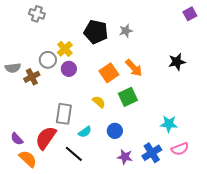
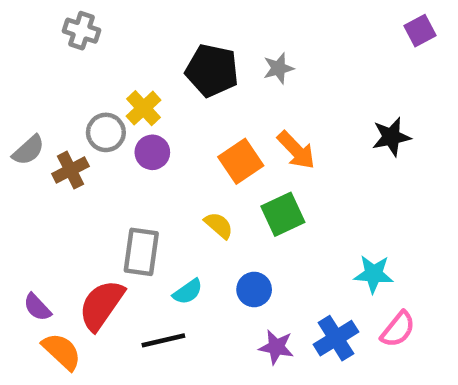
gray semicircle: (13, 68) -> (28, 150), turned -35
pink semicircle: (180, 149) -> (398, 329), turned -30
black line: (74, 154) -> (163, 340), turned -54

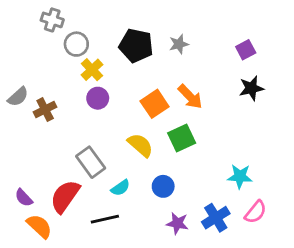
purple square: (420, 31) -> (246, 50), moved
gray circle: (106, 132) -> (76, 44), moved
yellow semicircle: (219, 225) -> (140, 145), size x1.4
gray rectangle: (141, 252) -> (91, 162), turned -44

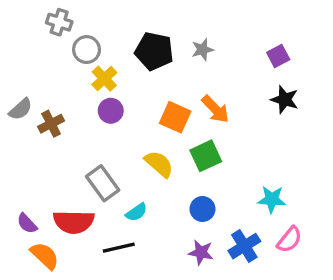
black star: (251, 88) -> (285, 99), turned 30
orange square: (155, 104) -> (175, 117), turned -32
blue circle: (163, 186) -> (202, 209), moved
red semicircle: (65, 196) -> (74, 222), turned -124

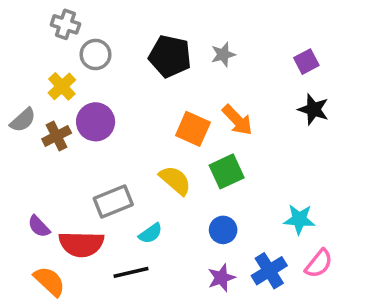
yellow cross: (104, 79) -> (62, 86), moved
purple circle: (111, 111) -> (96, 122), moved, size x1.4
gray rectangle: (103, 183) -> (113, 202), turned -76
purple semicircle: (27, 223) -> (39, 226), moved
purple star: (201, 252) -> (221, 278), turned -30

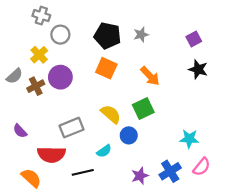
orange square: (193, 129) -> (106, 68), moved
purple semicircle: (39, 226) -> (20, 131), moved
blue circle: (223, 230) -> (129, 135), moved
cyan semicircle: (150, 233) -> (104, 151), moved

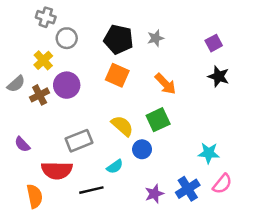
orange semicircle: (31, 178) -> (35, 196), turned 35

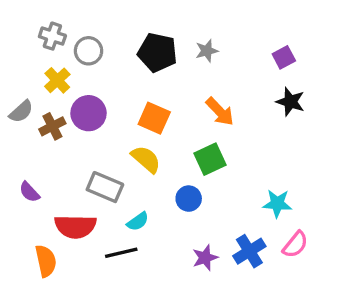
gray cross: (46, 17) -> (52, 36), moved
orange square: (117, 75) -> (154, 118), moved
yellow semicircle: (122, 126) -> (146, 159), moved
gray rectangle: (79, 141) -> (105, 187), turned 45
cyan semicircle: (115, 167) -> (138, 222), moved

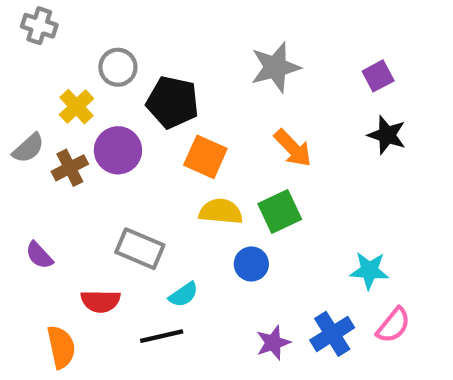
gray cross: (52, 36) -> (39, 26), moved
gray star: (207, 51) -> (275, 67), size x1.6
black pentagon: (157, 52) -> (173, 102), moved
yellow semicircle: (146, 159) -> (221, 212), moved, turned -36
red semicircle: (75, 226) -> (100, 301), size x0.7

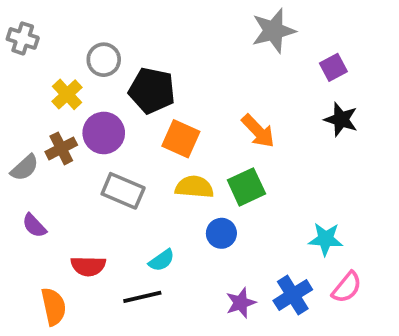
gray cross: (39, 26) -> (23, 38), moved
gray star: (275, 67) -> (273, 31), moved
gray semicircle: (28, 148) -> (25, 168), moved
gray rectangle: (140, 249) -> (123, 191), moved

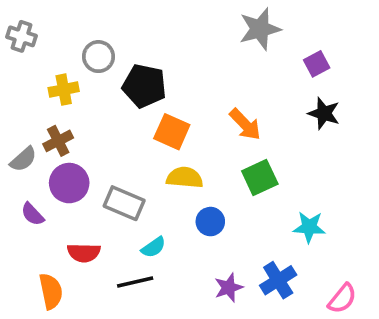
yellow cross: (67, 94) -> (64, 90), turned 32
purple circle: (104, 133) -> (69, 183), moved
green square: (246, 187) -> (260, 178), moved
gray rectangle: (123, 191) -> (124, 203), moved
pink semicircle: (347, 287) -> (342, 299), moved

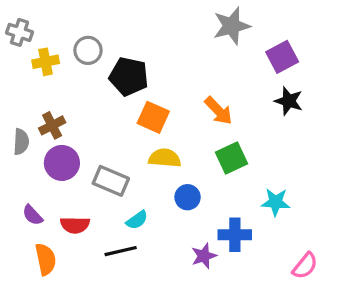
purple square: (317, 64) -> (282, 57), size x1.4
yellow cross: (64, 90) -> (46, 62), moved
gray semicircle: (23, 159) -> (21, 142), turned -45
purple semicircle: (32, 214) -> (33, 215), moved
blue cross: (278, 280) -> (235, 235), moved, turned 32

